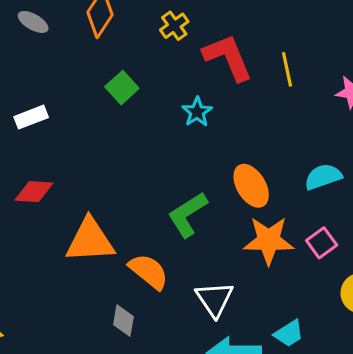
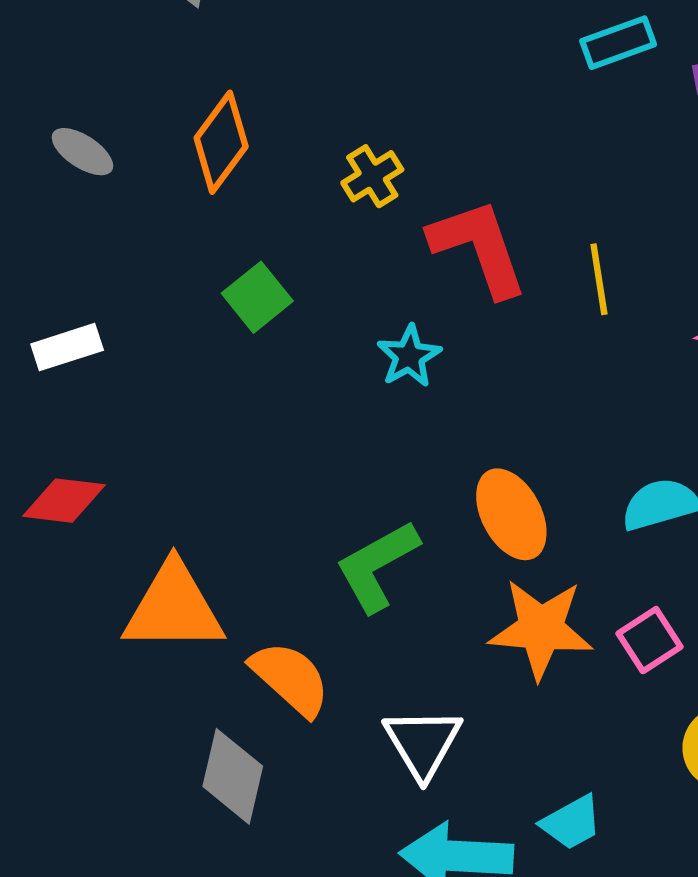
gray diamond: (123, 321) -> (233, 776), size x1.4

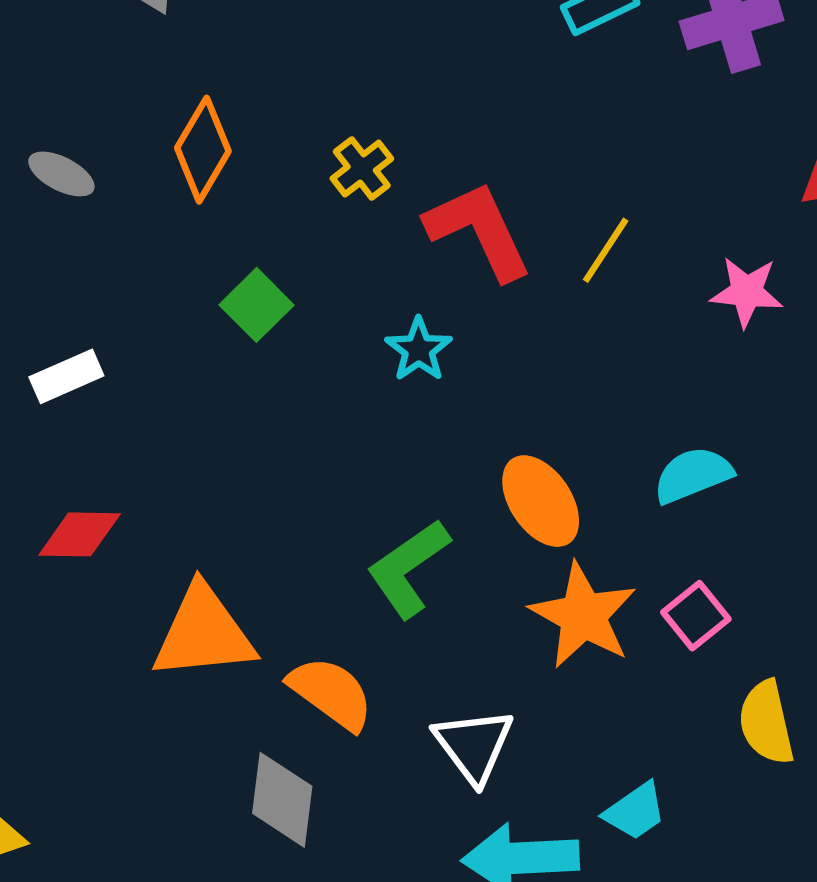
yellow line: (599, 279) -> (606, 250), turned 48
orange star: (541, 629) -> (583, 616), turned 30

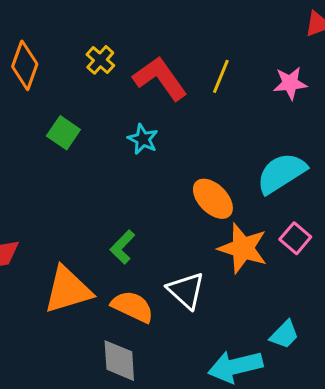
cyan semicircle: (693, 475) -> (281, 173), size x1.4
green L-shape: (408, 568) -> (122, 247), moved, size x0.7
white triangle: (474, 745) -> (186, 290), moved

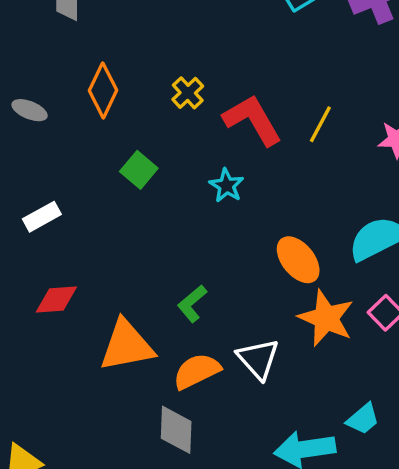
orange semicircle: (132, 307) -> (197, 371), turned -57

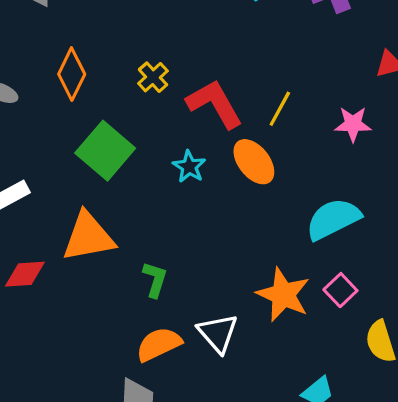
green square: (139, 170) -> (105, 151), size x1.6
orange ellipse: (298, 260) -> (254, 162), moved
green L-shape: (192, 304) -> (155, 279), turned 147
orange triangle: (127, 345) -> (88, 237), moved

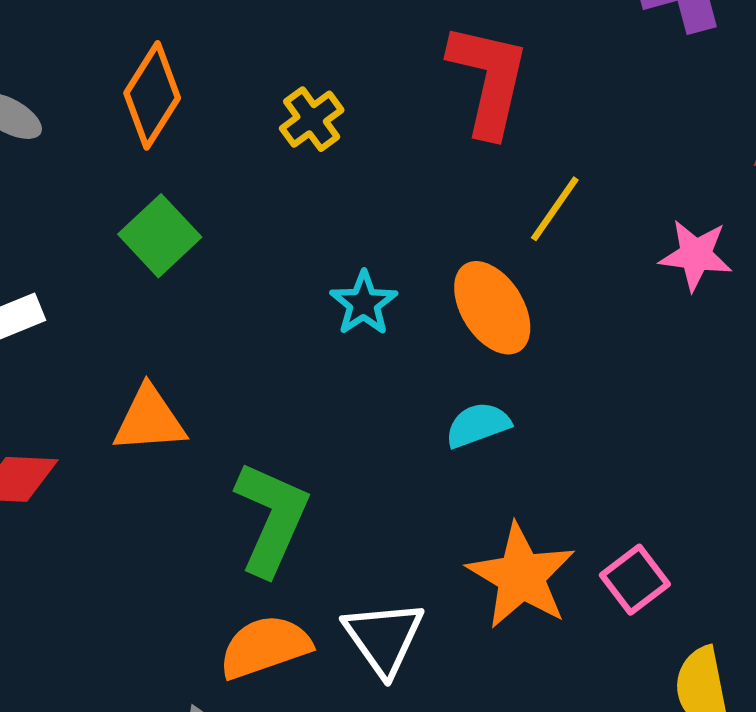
red L-shape: (215, 104) -> (488, 80), moved, turned 36
green square: (105, 151) -> (160, 236), moved, size x0.7
cyan semicircle: (333, 219) -> (478, 425), moved, size x0.6
orange triangle: (88, 237) -> (149, 420), size x0.7
green L-shape: (155, 279) -> (272, 518), size x1.6

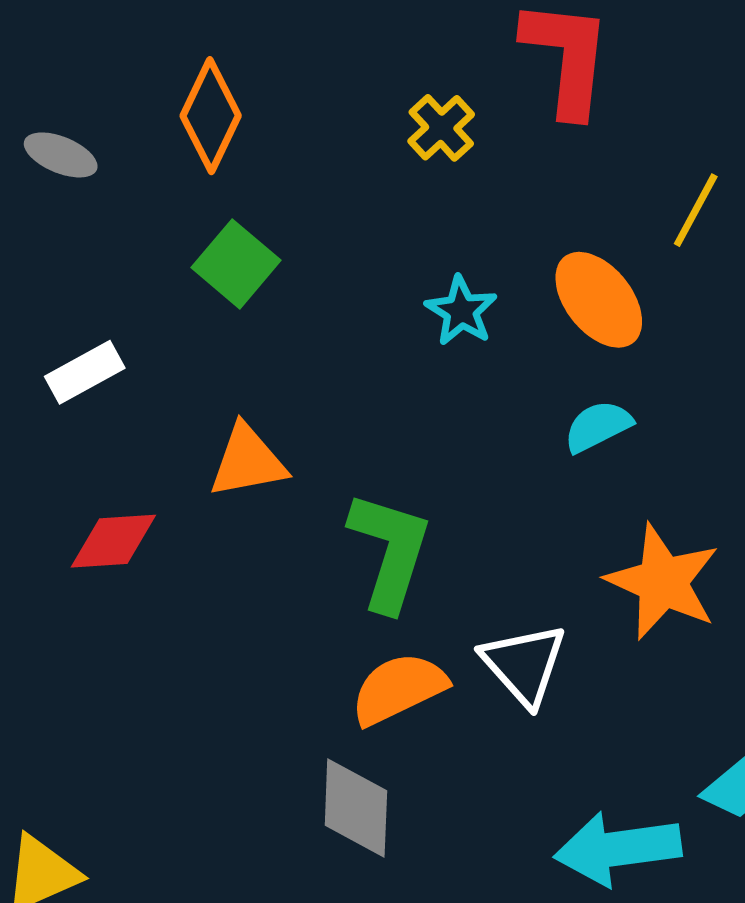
yellow cross: (312, 119) -> (441, 128), moved
yellow line: (555, 209) -> (696, 210), moved

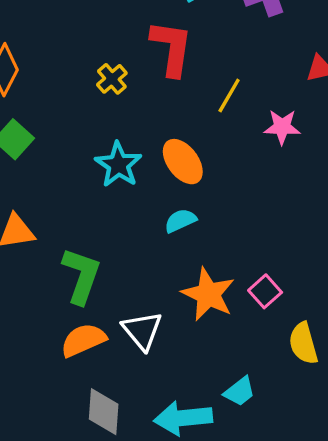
yellow line: (696, 210) -> (229, 95), moved
cyan star: (461, 311) -> (118, 165), size x1.4
gray diamond: (356, 808) -> (104, 412), moved

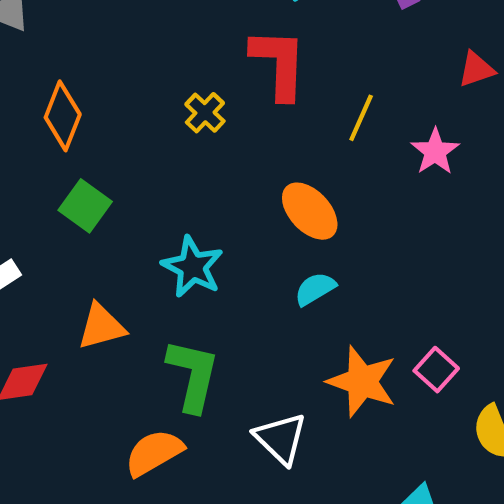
pink star: (282, 127) -> (435, 151), turned -30
cyan star: (118, 165) -> (192, 267), moved
orange semicircle: (83, 340) -> (154, 453), moved

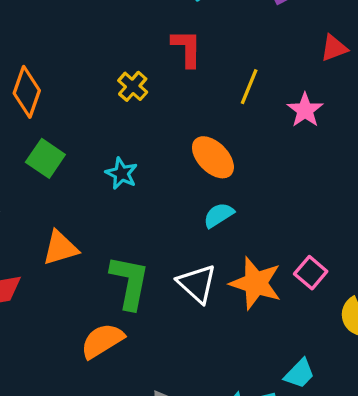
red L-shape: (279, 64) -> (187, 48), size x0.7
cyan star: (192, 267) -> (121, 173), moved, size x0.7
white triangle: (281, 439) -> (197, 284), moved

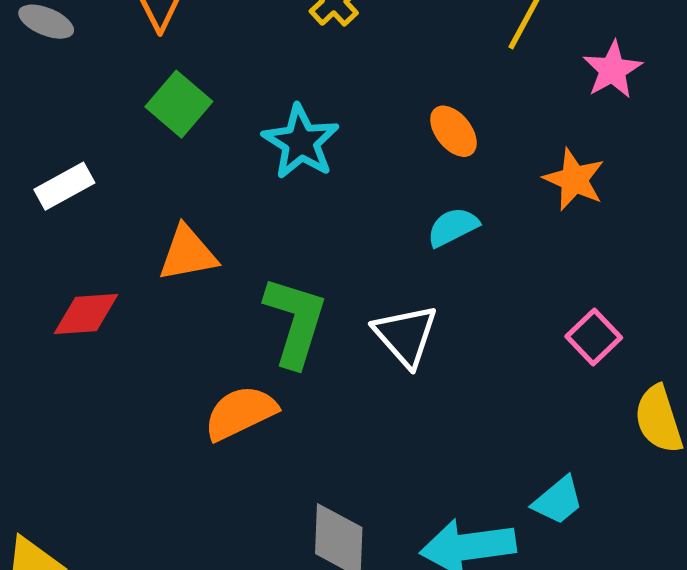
orange ellipse: (213, 157) -> (453, 131), size x0.7
cyan star: (121, 173) -> (301, 142), size x1.4
orange star: (256, 283) -> (574, 180), moved, size x0.7

